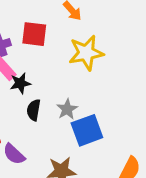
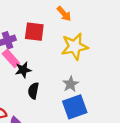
gray star: (67, 109) -> (71, 84), moved

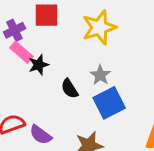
black semicircle: (33, 91) -> (70, 89), moved, turned -35

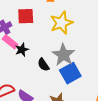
gray star: (100, 75) -> (64, 55), size x1.6

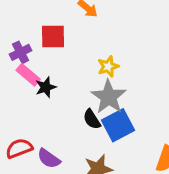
yellow star: (61, 23) -> (108, 66), moved, size x0.6
black semicircle: (43, 65) -> (92, 119), moved

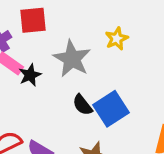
yellow star: (108, 66) -> (117, 39), moved
gray star: (109, 97) -> (72, 59), moved

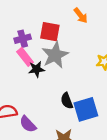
gray star: (72, 59) -> (55, 55), moved

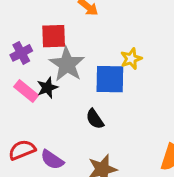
pink rectangle: (25, 57) -> (26, 91), moved
blue square: (86, 109) -> (110, 79), moved, turned 30

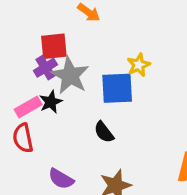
purple cross: (21, 53) -> (45, 68), moved
pink rectangle: (26, 91) -> (28, 107), turned -65
red semicircle: (22, 150) -> (23, 138), moved, turned -76

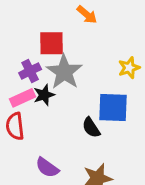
purple cross: (45, 68) -> (30, 71), moved
blue square: (117, 88) -> (113, 108), moved

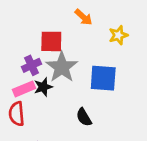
yellow star: (129, 68) -> (118, 35), moved
blue square: (113, 108) -> (103, 78), moved

